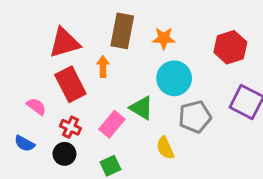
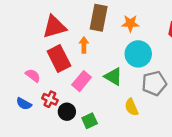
pink rectangle: (112, 124) -> (82, 81), moved
red cross: (70, 127) -> (50, 99), moved
black circle: (64, 154) -> (67, 112), moved

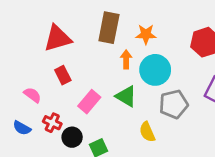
orange arrow: (84, 45) -> (126, 59), moved
red rectangle: (59, 58) -> (63, 75), size x0.6

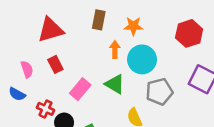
brown rectangle: (109, 28) -> (99, 20), size x0.7
pink semicircle: (32, 95) -> (27, 69), moved, turned 35
blue semicircle: (22, 128) -> (17, 94), moved

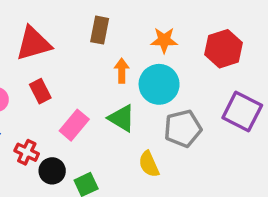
orange star: (133, 26) -> (164, 40), moved

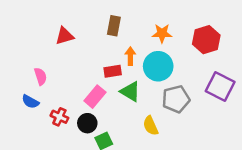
red triangle: (33, 44) -> (65, 36), size x0.7
red rectangle: (40, 91) -> (113, 71), moved, turned -72
black circle: (52, 171) -> (87, 123), moved

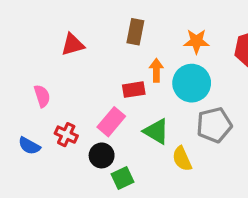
green triangle: (130, 92) -> (156, 131), moved
blue semicircle: (30, 102) -> (29, 146), moved
red cross: (59, 117) -> (66, 135), moved

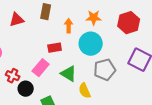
brown rectangle: (135, 32) -> (46, 12), moved
orange arrow: (156, 70) -> (69, 26), moved
black circle: (102, 155) -> (26, 89), moved

